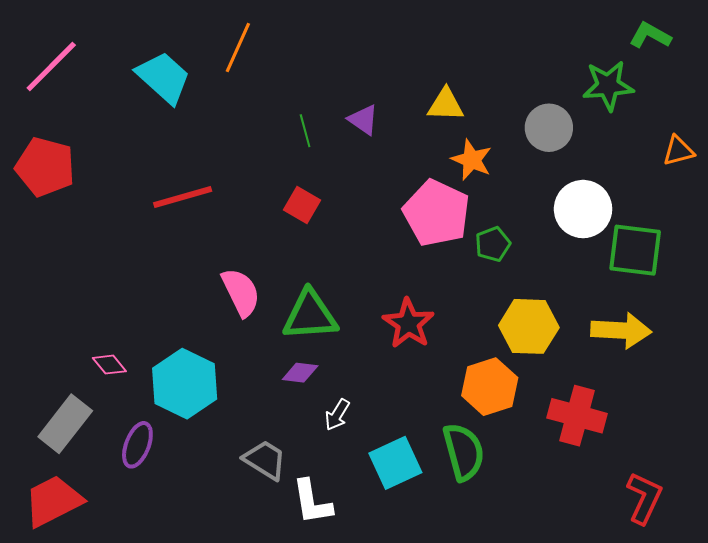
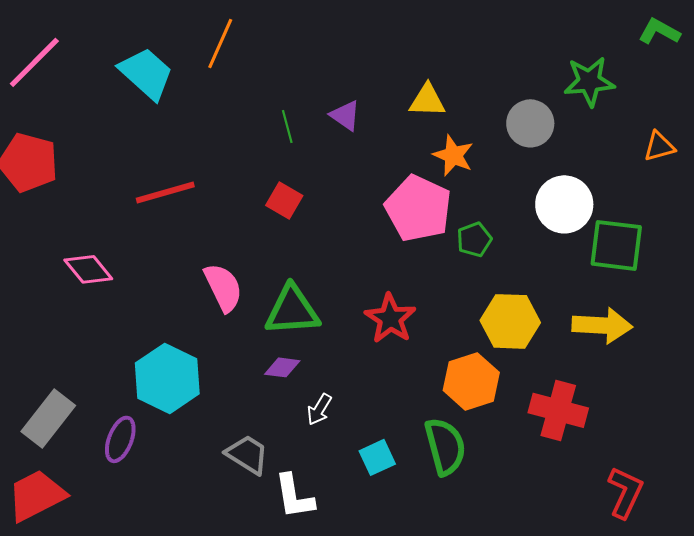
green L-shape: (650, 35) -> (659, 31), moved
pink diamond: (109, 365) -> (88, 269), moved, size x1.4
cyan square: (395, 463) -> (377, 457), size x0.7

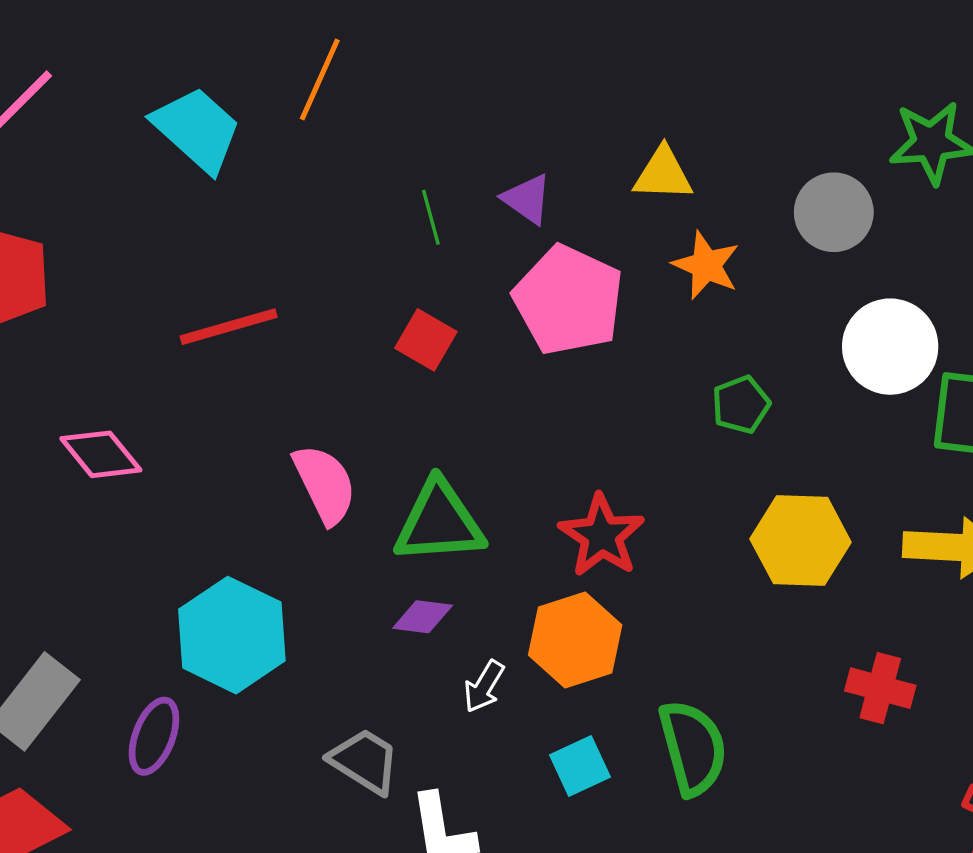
pink pentagon: (418, 208) -> (568, 300), moved
orange hexagon: (471, 381) -> (575, 640), moved
red cross: (558, 410) -> (880, 688), size x0.7

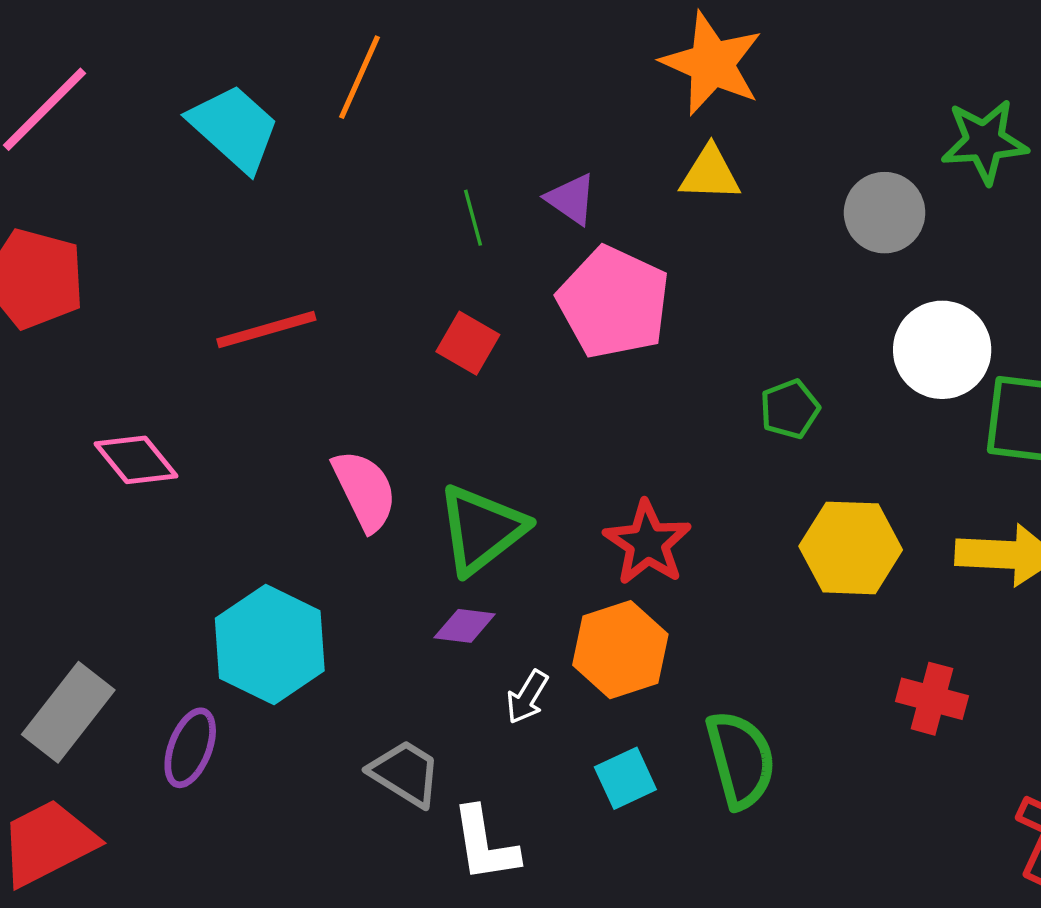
orange star: (706, 265) -> (712, 64), moved, size x1.5
green triangle: (439, 522) -> (481, 529), turned -34

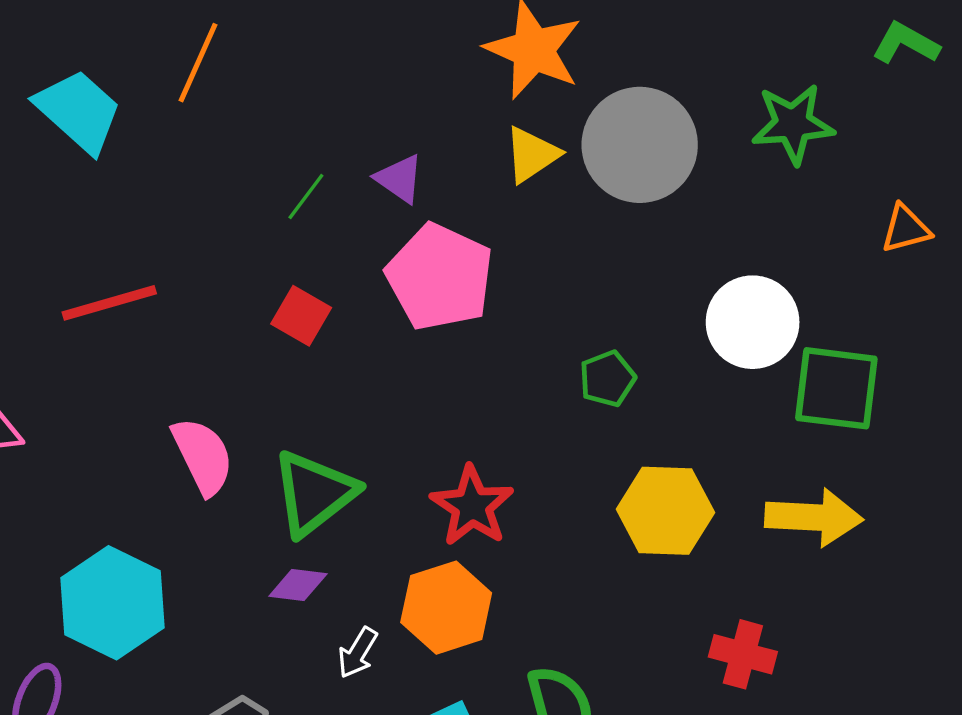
yellow triangle: (710, 174) -> (532, 155), turned -36
gray circle: (885, 213) -> (640, 145), moved, size x1.5
green line: (473, 218) -> (306, 196), turned 52

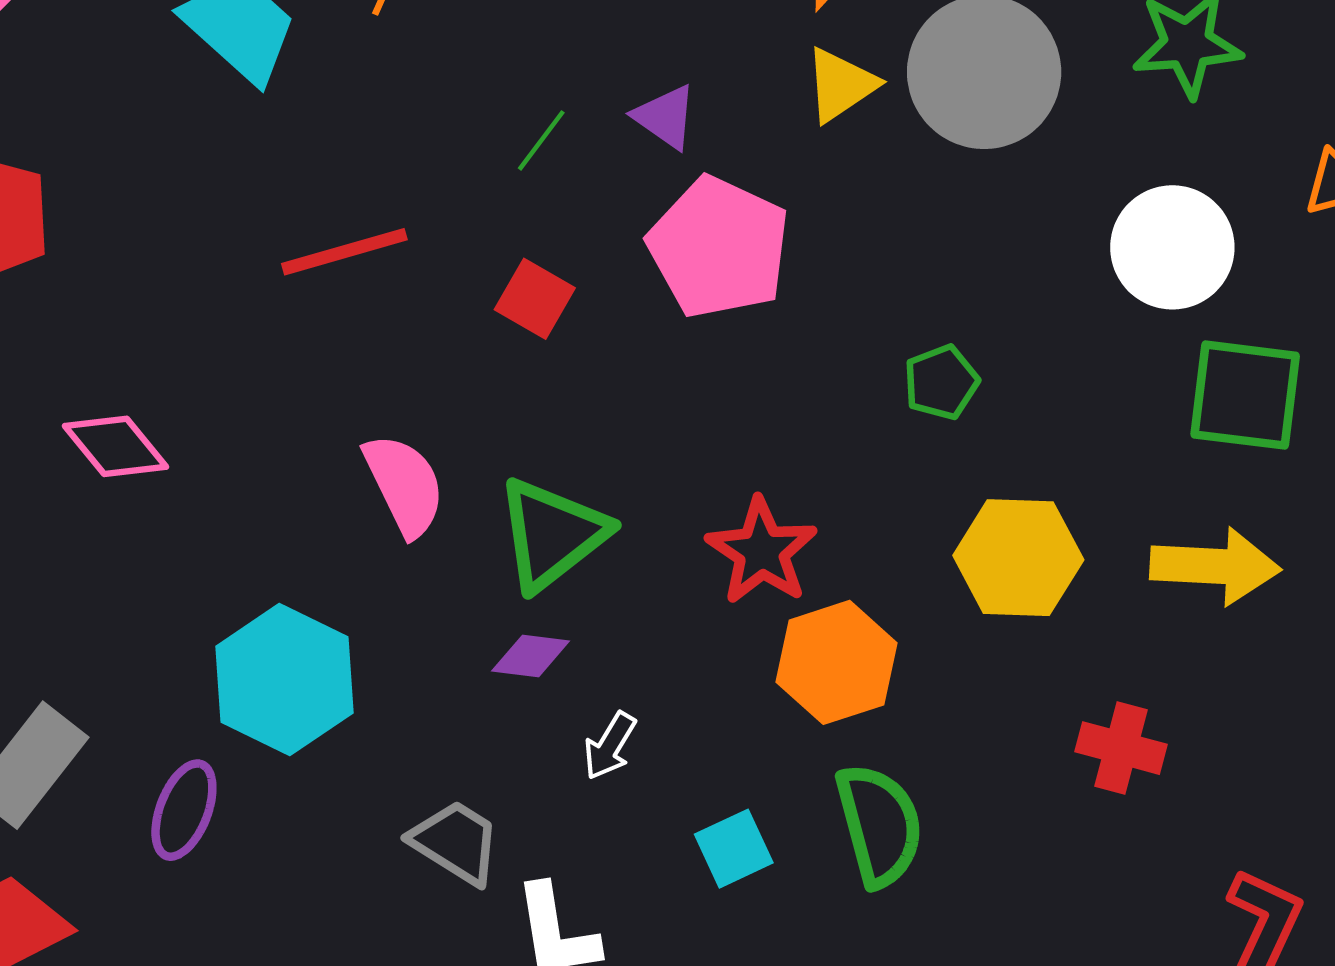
red line: (109, 303) -> (344, 252), moved
white circle: (753, 322) -> (1172, 247), moved
orange hexagon: (446, 608) -> (836, 662), moved

